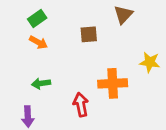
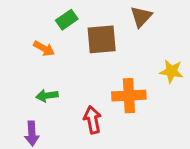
green rectangle: (37, 18) -> (67, 20), moved
brown square: (89, 34) -> (102, 39), size x1.5

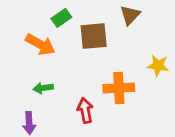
orange arrow: (44, 49) -> (40, 45), size x1.5

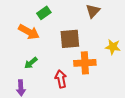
brown square: (94, 36) -> (70, 39), moved
green arrow: (43, 88) -> (31, 63), turned -32

